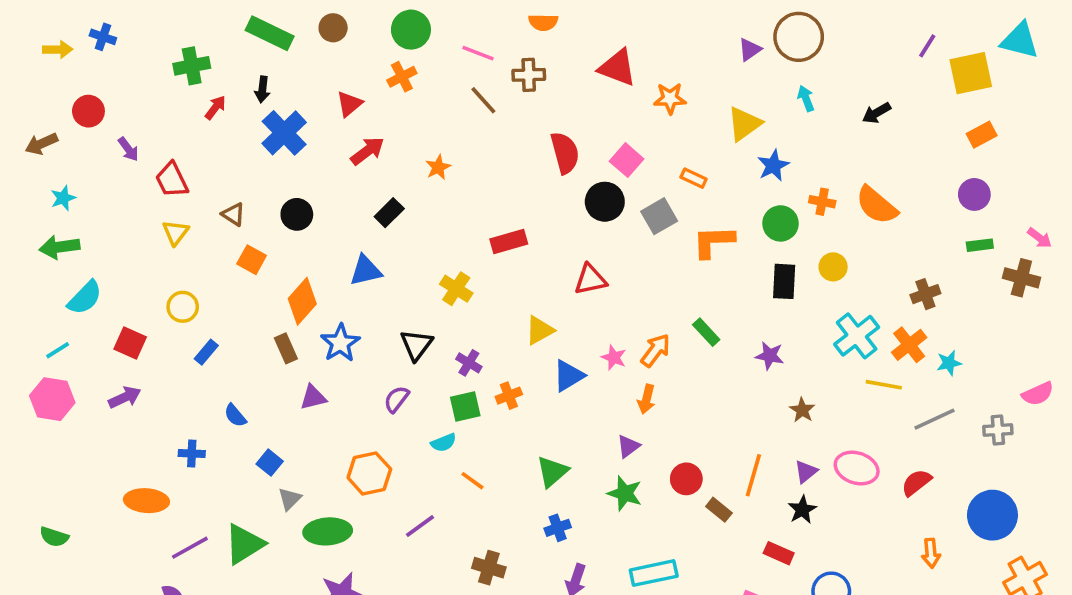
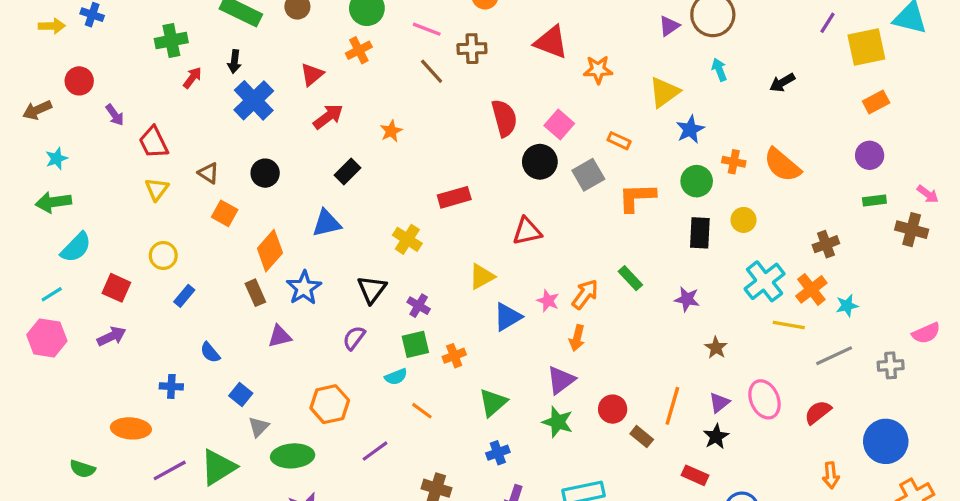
orange cross: (509, 396) -> (454, 356), moved
purple triangle: (628, 446) -> (561, 380), size x1.4
pink ellipse: (857, 468) -> (765, 399), turned 48
green semicircle: (54, 537) -> (82, 469), moved

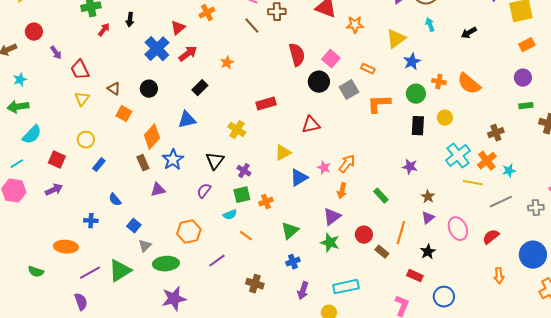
blue cross: (254, 100) -> (157, 49), moved
green rectangle: (630, 278) -> (381, 196), moved
purple triangle: (719, 403) -> (428, 218), moved

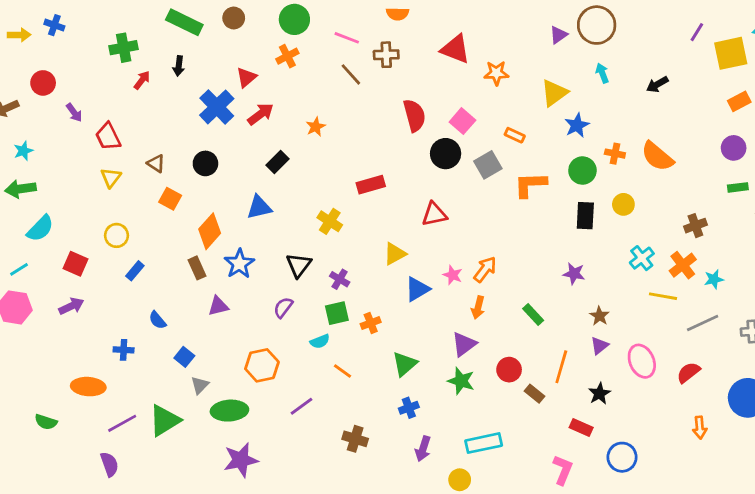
cyan cross: (458, 156) -> (642, 258), size x0.7

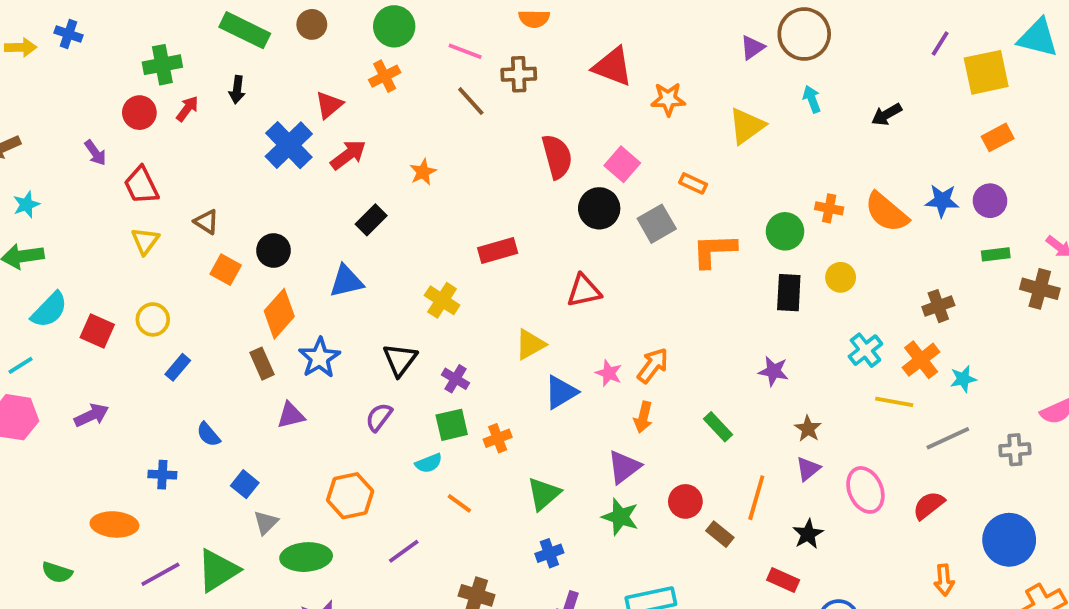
red circle: (43, 83) -> (139, 113), moved
blue star: (577, 125) -> (942, 201), moved, turned 30
black circle: (205, 163) -> (273, 250), moved
red square: (76, 264) -> (97, 331), moved

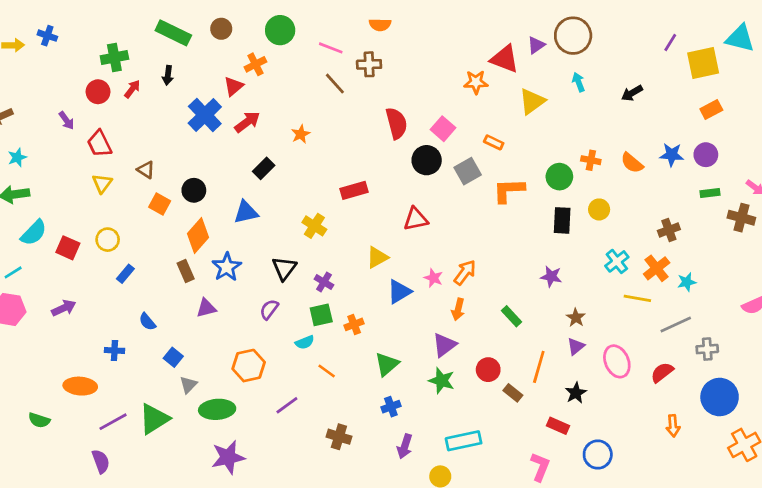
red triangle: (613, 67) -> (505, 59), moved
orange cross: (385, 76) -> (255, 64), moved
orange semicircle: (887, 212) -> (632, 163), size x0.7
gray cross: (1015, 450) -> (707, 349), moved

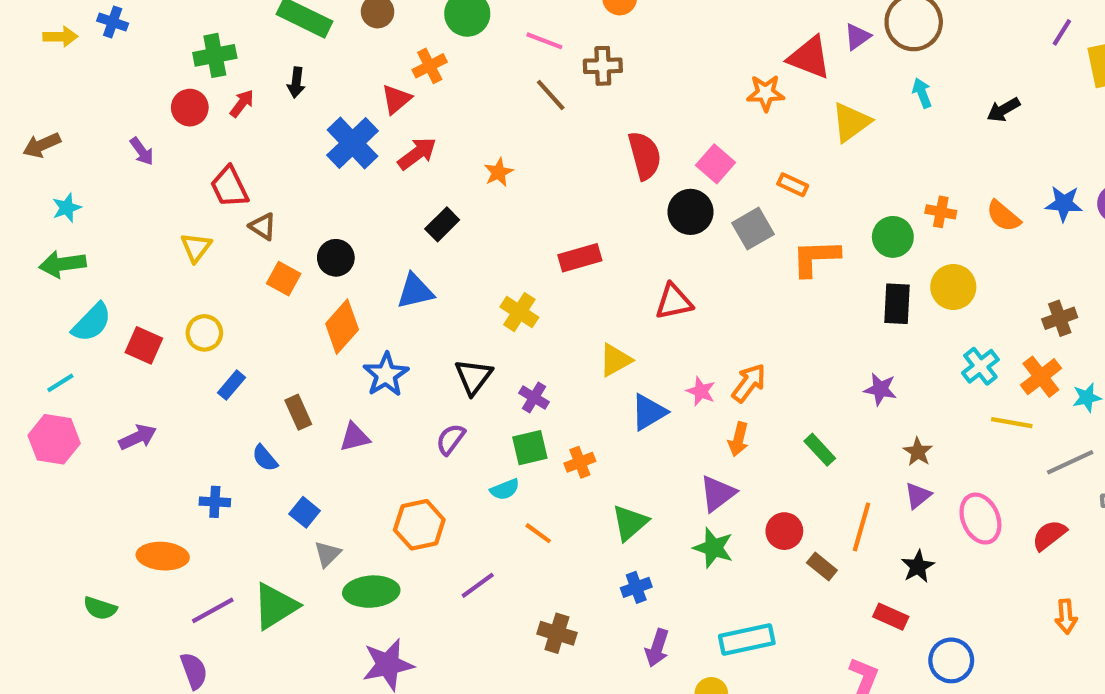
red trapezoid: (99, 144) -> (229, 187), moved
yellow circle: (599, 209) -> (953, 287), size x1.4
brown rectangle: (186, 271) -> (298, 412), moved

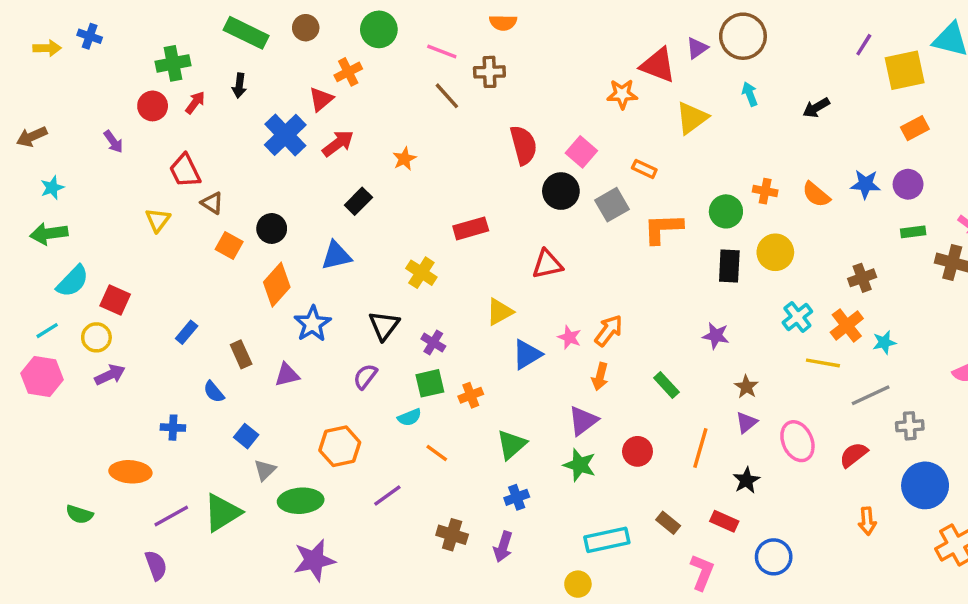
yellow circle: (204, 333) -> (96, 337), moved
brown rectangle: (822, 567) -> (668, 523), moved
purple arrow: (657, 648) -> (503, 547), moved

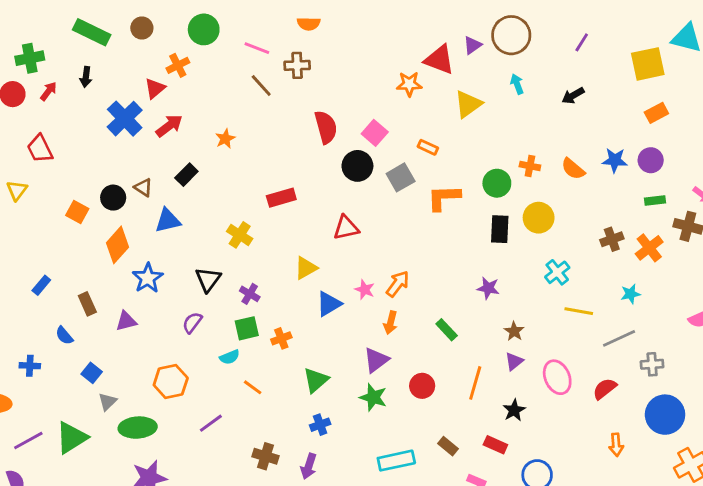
purple line: (864, 45) -> (582, 42), moved
brown triangle: (212, 203) -> (143, 188), moved
orange cross: (847, 325) -> (649, 248), moved

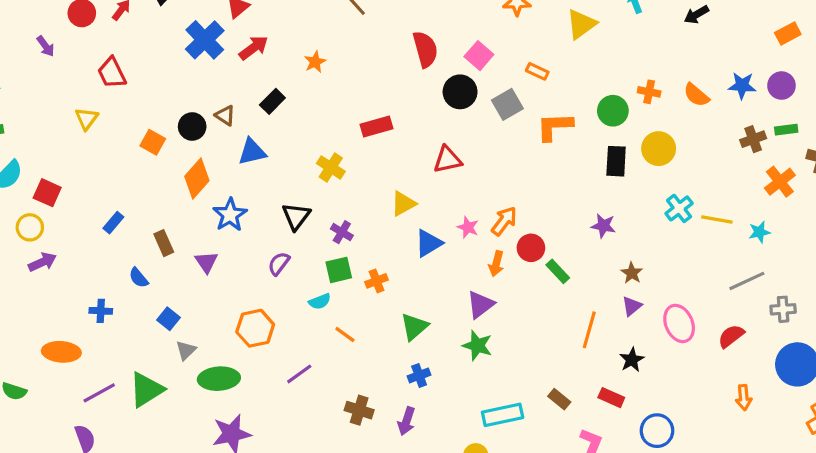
brown cross: (612, 239) -> (753, 139), moved
yellow line: (579, 311) -> (717, 219), moved
purple triangle: (126, 321) -> (206, 262), turned -50
red circle: (422, 386) -> (531, 248), moved

